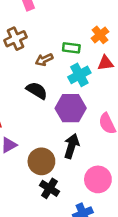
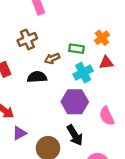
black semicircle: (37, 91) -> (37, 77), moved, turned -36
black arrow: (72, 146) -> (75, 135), turned 130

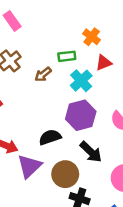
black semicircle: (37, 77) -> (50, 137), moved
purple triangle: (19, 133) -> (29, 166), size x1.5

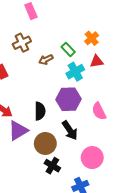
green rectangle: (67, 56) -> (68, 49), turned 40
black semicircle: (50, 137) -> (40, 111), turned 96

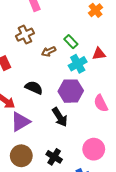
orange cross: (92, 38) -> (96, 10), moved
black semicircle: (40, 111) -> (34, 88), moved, turned -66
black arrow: (70, 130) -> (60, 117), moved
brown circle: (45, 143) -> (21, 156), moved

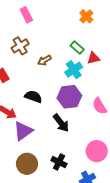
green rectangle: (71, 42) -> (77, 48), moved

